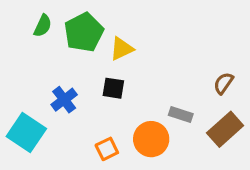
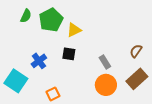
gray rectangle: (181, 114) -> (105, 62), moved, turned 40
orange circle: (151, 139) -> (106, 85), moved
orange square: (107, 149) -> (53, 94), moved

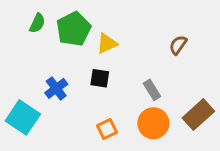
brown semicircle: (136, 51) -> (178, 45), moved
orange square: (53, 94) -> (107, 129), moved

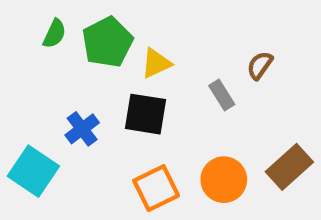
black square: (100, 78) -> (146, 114), size x1.5
gray rectangle: (152, 90) -> (222, 95), moved
orange square: (107, 129) -> (156, 188), size x1.5

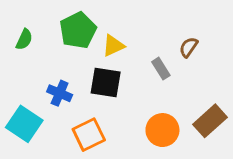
green semicircle: (55, 34) -> (24, 39), moved
blue cross: (82, 129) -> (60, 93), turned -30
orange square: (156, 188) -> (89, 135), moved

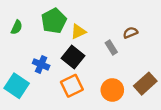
brown semicircle: (189, 47) -> (130, 33), turned 32
black square: (106, 82) -> (73, 57), turned 30
orange square: (89, 135) -> (72, 86), moved

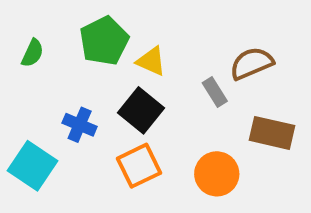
yellow triangle: (78, 32) -> (151, 61), turned 49
brown semicircle: (130, 33) -> (252, 63), size x1.5
brown rectangle: (145, 84) -> (272, 133), moved, turned 55

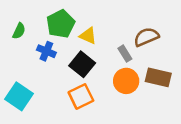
blue cross: (80, 125) -> (46, 51), moved
orange circle: (217, 174) -> (126, 81), moved

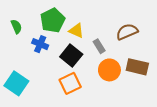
green semicircle: (19, 31) -> (16, 27), turned -48
gray rectangle: (125, 54) -> (99, 46), moved

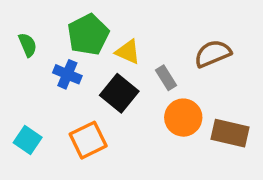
brown rectangle: (137, 67) -> (230, 133), moved
cyan square: (16, 83) -> (28, 140), size x0.7
orange square: (70, 83) -> (88, 140), moved

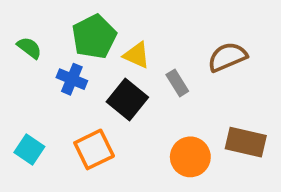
green semicircle: (28, 45) -> (29, 48), turned -30
orange circle: (183, 118) -> (190, 157), moved

